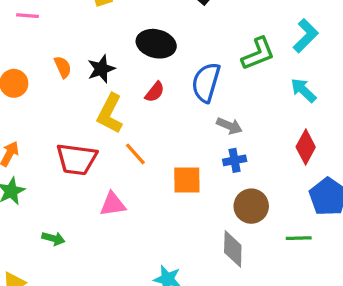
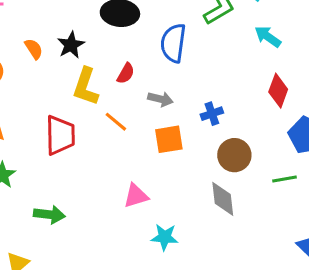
red semicircle: (155, 92) -> (126, 73), moved
gray arrow: (229, 126) -> (160, 99), moved
red trapezoid: (77, 159) -> (60, 135), turned -90
pink triangle: (113, 204) -> (136, 196), moved
green arrow: (53, 238) -> (49, 215), size x1.4

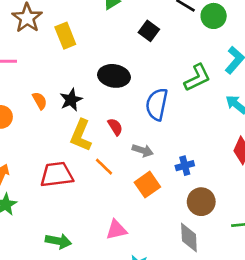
red semicircle: (126, 73) -> (115, 127), turned -66
red trapezoid: (60, 135) -> (57, 175), turned -100
orange square: (169, 139) -> (147, 185), turned -30
green arrow: (49, 215) -> (58, 241), moved

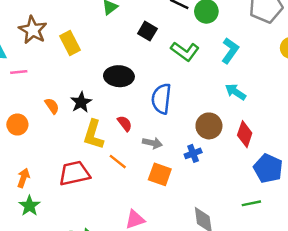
green L-shape: (197, 78) -> (185, 51), moved, turned 68
orange square: (147, 185) -> (160, 174), turned -30
brown circle: (201, 202) -> (209, 126), moved

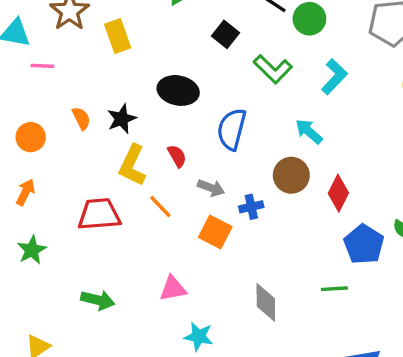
cyan arrow: (236, 92) -> (309, 131), moved
blue cross: (193, 153) -> (251, 207), moved
orange arrow: (23, 178) -> (25, 192), moved

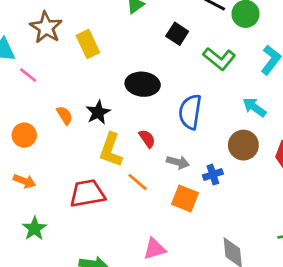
pink line: (42, 66) -> (28, 75), turned 42
orange arrow: (25, 192) -> (24, 181), turned 90

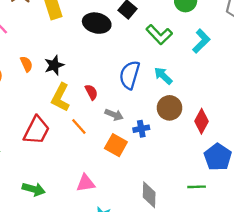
black ellipse: (143, 84) -> (97, 23), moved
cyan arrow: (254, 107) -> (163, 76), moved
red trapezoid: (87, 193) -> (37, 130), turned 120

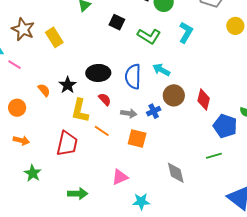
black ellipse: (97, 23) -> (98, 73), moved
blue cross: (141, 129) -> (154, 111), moved

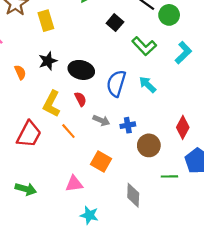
black star: (68, 85) -> (48, 61), moved
brown circle: (174, 95) -> (149, 145), moved
orange square: (137, 139) -> (101, 162), moved
green line: (214, 156) -> (169, 176), moved

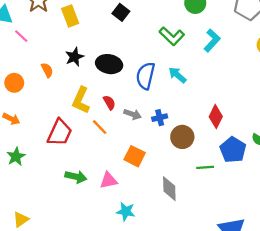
black square: (115, 23) -> (121, 12), moved
red semicircle: (80, 99) -> (109, 103), moved
green arrow: (26, 189) -> (76, 177), moved

